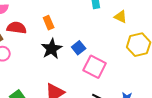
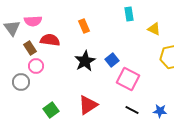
orange rectangle: (49, 23) -> (84, 26), moved

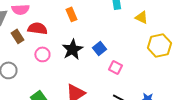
pink circle: (36, 66) -> (42, 54), moved
pink square: (128, 79) -> (115, 67), size x0.6

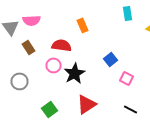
red semicircle: (37, 28) -> (62, 45), moved
black star: (72, 49) -> (74, 73), moved

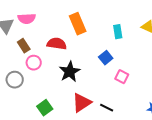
cyan rectangle: (128, 13) -> (118, 32), moved
orange rectangle: (82, 25) -> (78, 24), size x1.5
pink circle: (54, 65) -> (34, 63), moved
black line: (130, 109) -> (107, 108), moved

